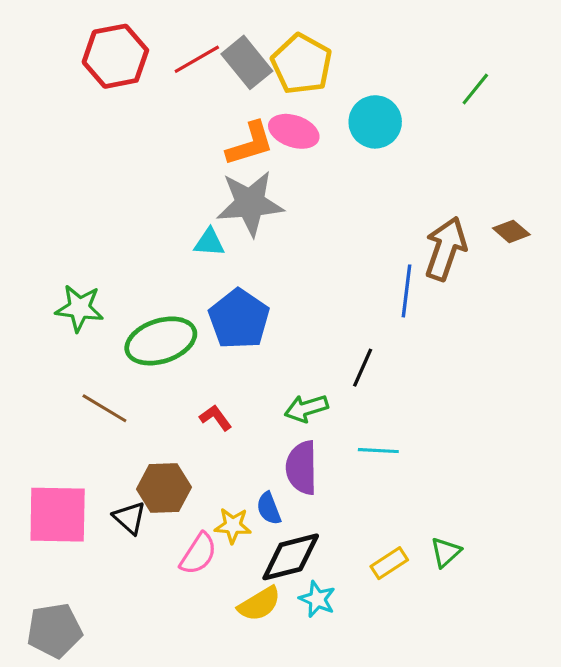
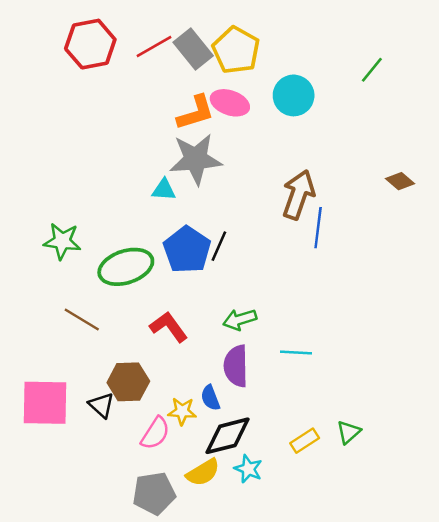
brown arrow: (446, 249) -> (298, 195), moved
black line: (363, 368) -> (219, 246), moved
red L-shape: (216, 418) -> (169, 327), size x1.5
gray pentagon: (54, 630) -> (154, 493), moved

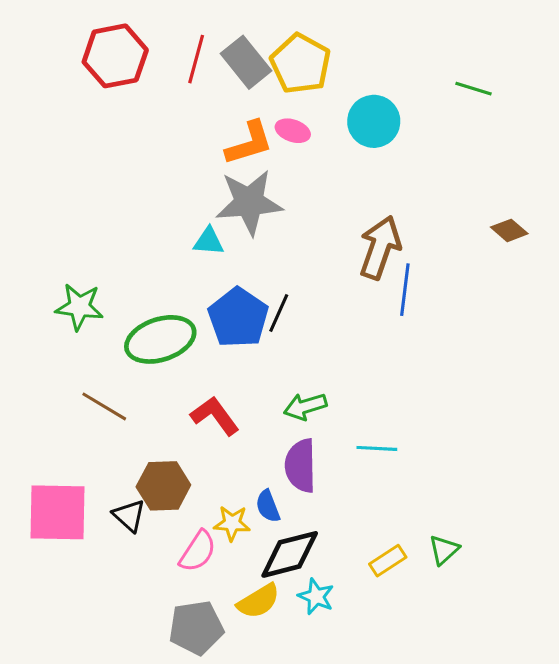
red line: (154, 47) -> (196, 59), turned -45
green line: (372, 70) -> (473, 89), turned 68
pink ellipse: (230, 103) -> (293, 131), size x0.7

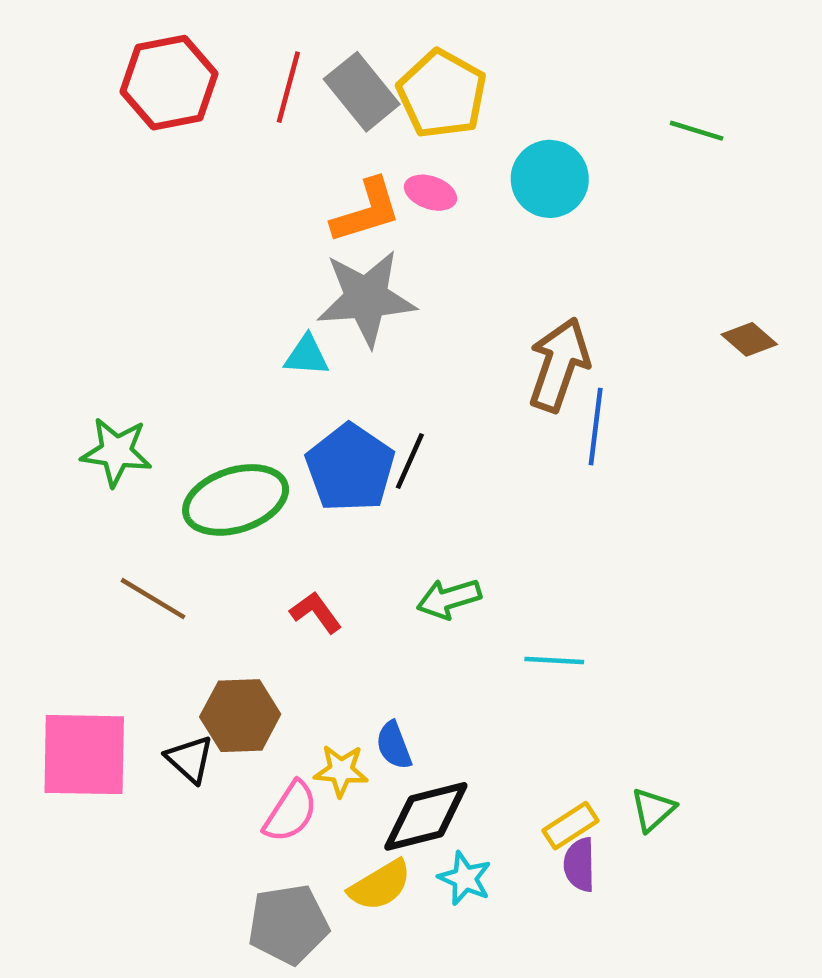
red L-shape: (215, 416) -> (316, 612), size x0.7
purple semicircle: (301, 466) -> (580, 865), moved, size x0.7

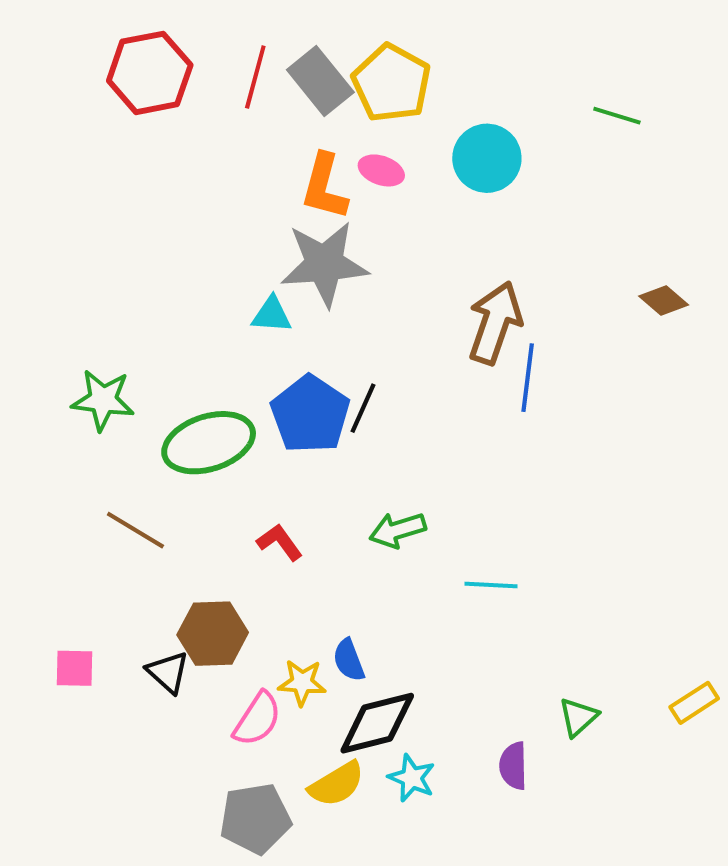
orange L-shape: (366, 211) -> (324, 187), turned 122
pink square: (84, 755) -> (74, 668), size x0.5
yellow rectangle: (570, 826) -> (694, 703), moved

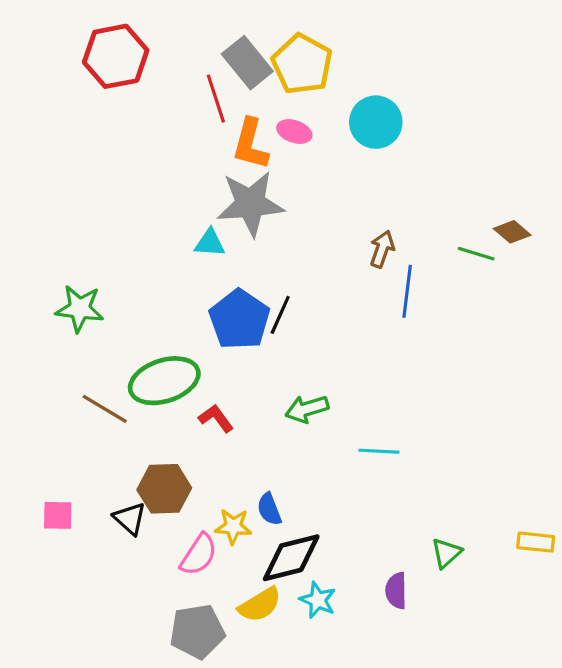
red line: (255, 77) -> (216, 99), moved, turned -33
green line: (617, 116) -> (476, 254), moved
brown arrow: (495, 323) -> (382, 249), size x0.6
green ellipse: (209, 443) -> (164, 381), moved
yellow rectangle: (694, 703) -> (536, 542), turned 39

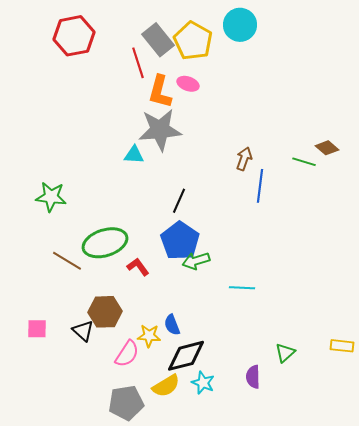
cyan circle: (376, 122) -> (240, 25), moved
blue pentagon: (239, 320) -> (180, 241), moved

